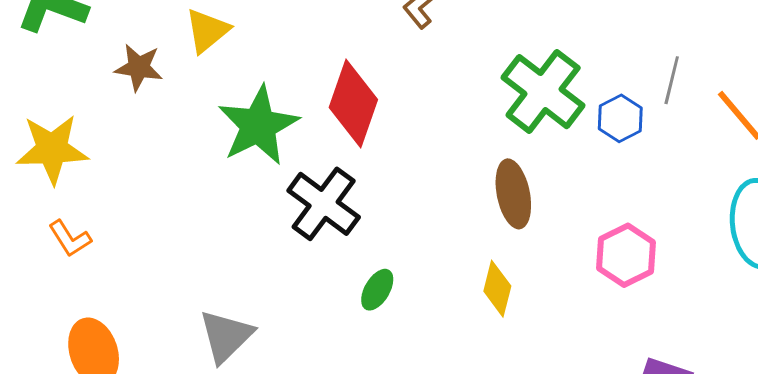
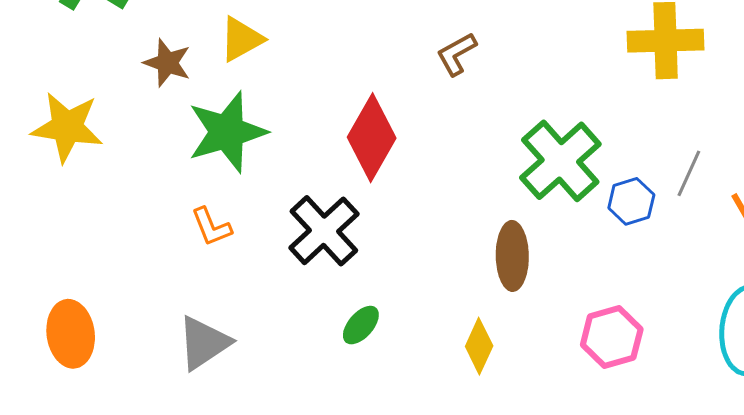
green star: (258, 126) -> (227, 132), moved
orange L-shape: (70, 239) -> (211, 227), moved

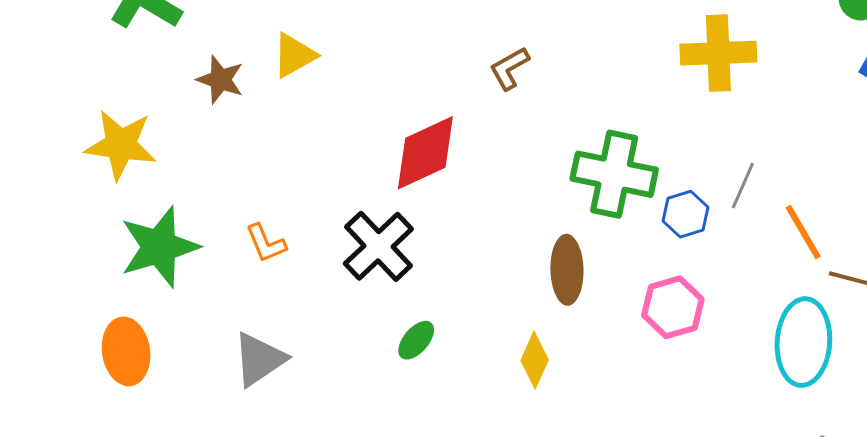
green star: (227, 132) -> (159, 247), moved
red diamond: (372, 138) -> (425, 153), turned 36
green cross: (560, 161) -> (614, 174), turned -36
pink hexagon: (612, 337) -> (673, 307), moved

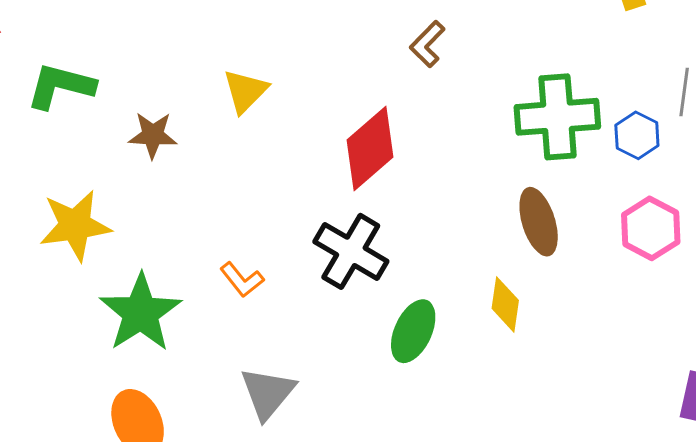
yellow triangle: (294, 55) -> (245, 91), moved
green ellipse: (416, 340) -> (413, 331), size x1.5
yellow diamond: (535, 360) -> (505, 304), moved

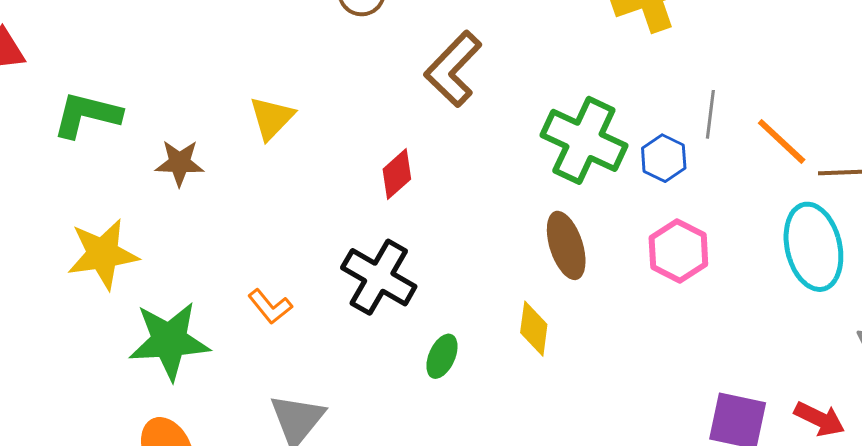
brown L-shape: (427, 44) -> (453, 69), size x1.6
green cross: (557, 117) -> (584, 140), turned 30
red diamond: (370, 149) -> (397, 174), size x0.6
green star: (141, 313) -> (169, 341), turned 30
green ellipse: (413, 331) -> (442, 356), size x0.7

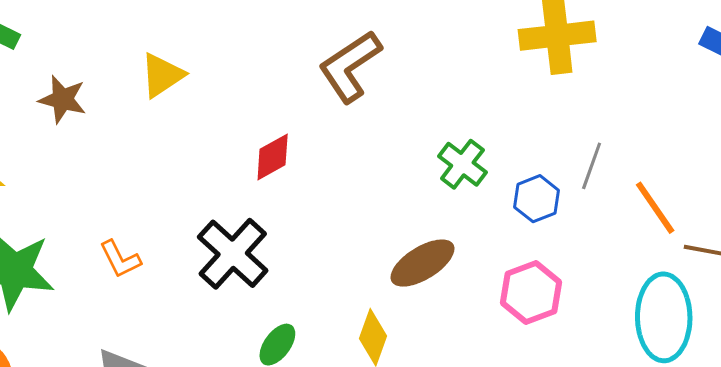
green cross: (584, 140) -> (462, 164), size x0.6
brown ellipse: (566, 245) -> (422, 263), turned 64

